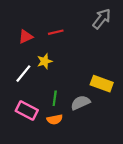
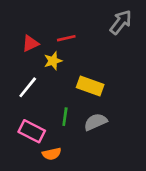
yellow star: (45, 61) -> (53, 61), moved
yellow rectangle: (102, 84) -> (90, 86), moved
orange semicircle: (55, 119) -> (52, 154), moved

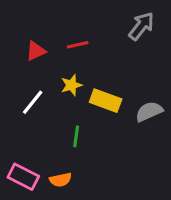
yellow star: (53, 61) -> (71, 85), moved
gray semicircle: (96, 122) -> (149, 111), moved
pink rectangle: (32, 131) -> (23, 177), moved

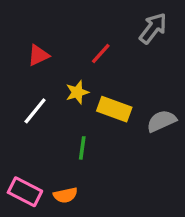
red line: (78, 45) -> (101, 54), moved, turned -35

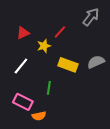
yellow star: (77, 92) -> (44, 46), moved
gray semicircle: (162, 121) -> (96, 62), moved
pink rectangle: (25, 192) -> (23, 102), moved

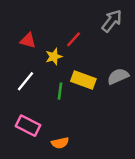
red triangle: (23, 33) -> (28, 41), turned 40
green line: (49, 88) -> (60, 91), moved
orange semicircle: (39, 116) -> (60, 143), moved

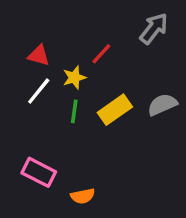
yellow rectangle: (83, 80) -> (115, 110), turned -55
white line: (25, 81) -> (39, 91), moved
green line: (60, 91) -> (74, 111), moved

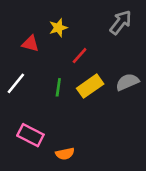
red line: (101, 54) -> (80, 56), moved
yellow star: (74, 78) -> (58, 28), moved
white line: (39, 91) -> (16, 83), moved

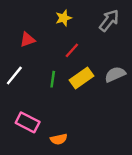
yellow star: (58, 28) -> (64, 18), moved
red triangle: (30, 44) -> (28, 40), turned -35

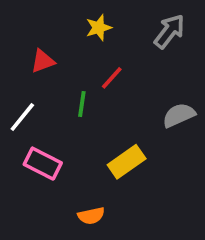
yellow rectangle: (82, 78) -> (127, 162), moved
green line: (53, 79) -> (82, 104), moved
pink rectangle: (28, 122) -> (43, 164), moved

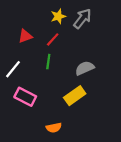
gray arrow: (169, 31) -> (82, 19), moved
red line: (112, 78) -> (53, 39), moved
gray semicircle: (179, 115) -> (85, 68), moved

